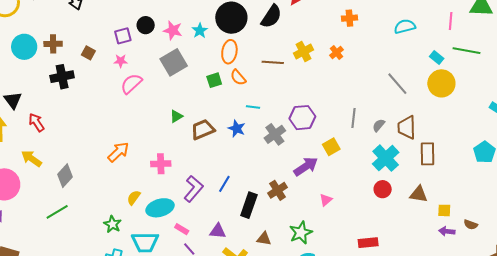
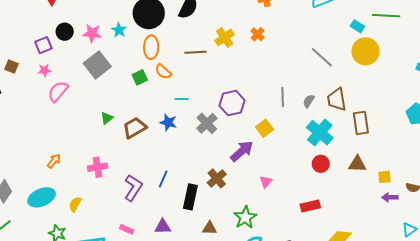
orange arrow: (118, 152) -> (54, 161), size x0.7
cyan ellipse: (160, 208) -> (42, 197), moved
red rectangle: (368, 243) -> (310, 206), moved

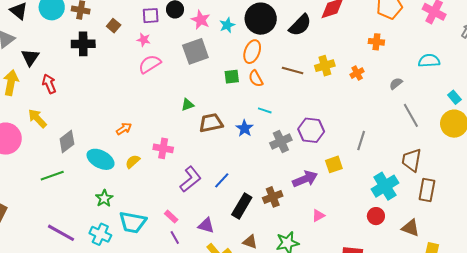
gray semicircle: (309, 101) -> (396, 84), moved
cyan ellipse: (42, 197) -> (101, 159), turned 32
yellow semicircle: (75, 204) -> (133, 162), moved

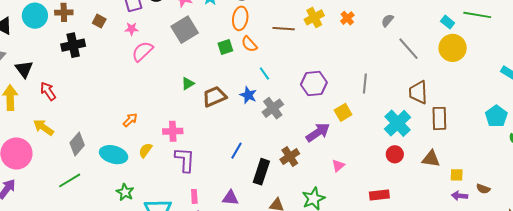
cyan line: (265, 110) -> (264, 73), turned 48
gray cross: (281, 141) -> (273, 108), moved
purple L-shape: (190, 179) -> (185, 160), moved, turned -36
pink rectangle: (171, 217) -> (194, 196), turned 56

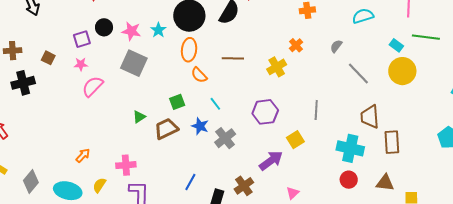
yellow cross: (314, 17) -> (277, 67), moved
gray square: (185, 30) -> (134, 63), turned -32
green square: (225, 47) -> (177, 102), moved
cyan cross: (398, 123) -> (350, 148), turned -32

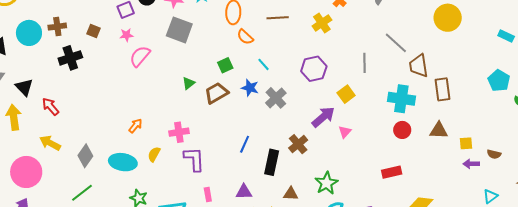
gray line: (358, 74) -> (396, 43), moved
pink triangle: (293, 193) -> (345, 132), moved

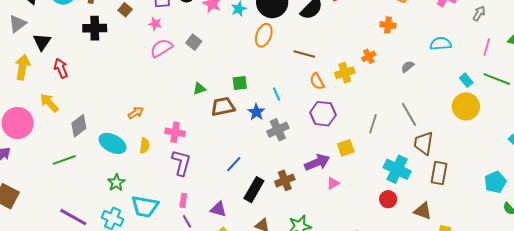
gray square: (179, 30) -> (194, 42), moved, size x0.6
orange semicircle: (245, 37) -> (317, 81), moved
yellow semicircle: (154, 154) -> (145, 146), turned 140

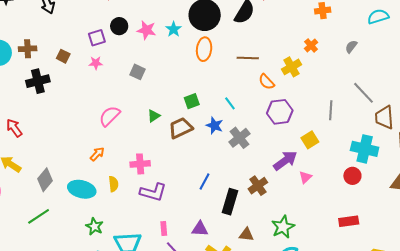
pink semicircle: (161, 48) -> (110, 116), moved
purple L-shape: (181, 163) -> (153, 192), turned 104
red circle: (388, 199) -> (352, 176), moved

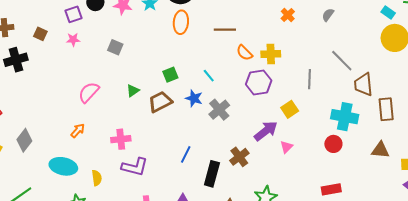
yellow cross: (292, 67) -> (271, 54), moved, turned 30
gray diamond: (45, 180) -> (24, 140), moved
yellow semicircle: (113, 184) -> (97, 178), moved

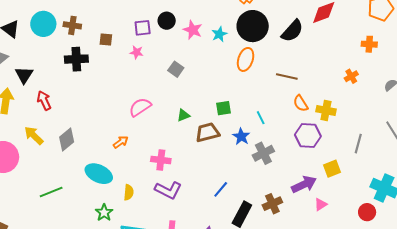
brown square: (40, 34) -> (106, 40), turned -32

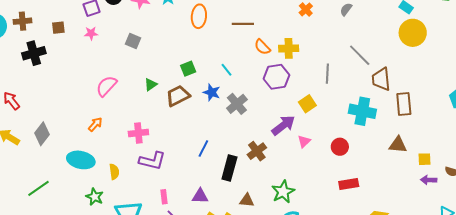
red circle: (367, 212) -> (340, 147), moved

